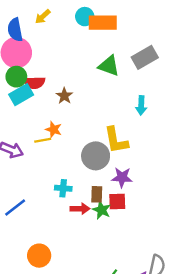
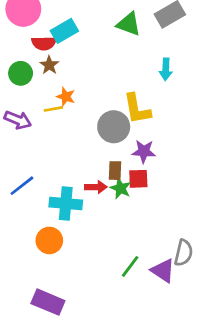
green circle: (16, 77) -> (21, 73), moved
cyan rectangle: (21, 95) -> (64, 31), moved
brown star: (64, 96) -> (49, 65), moved
cyan cross: (63, 188) -> (66, 203), moved, size x1.6

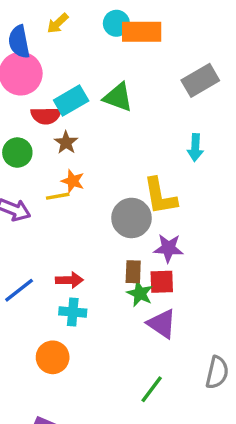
green triangle: (129, 24) -> (118, 97), moved
brown star: (49, 65) -> (66, 142), moved
red arrow: (96, 187) -> (69, 280), moved
cyan cross: (66, 203) -> (73, 312), size x0.7
purple triangle: (163, 271) -> (162, 324), moved

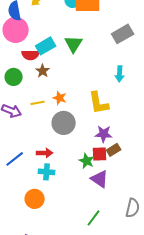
green triangle: (118, 97) -> (74, 44), turned 42
orange star: (73, 181) -> (60, 98), moved
gray circle: (131, 218) -> (64, 123), moved
brown rectangle: (133, 272) -> (114, 150), moved, turned 56

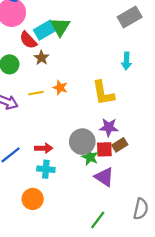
green triangle: (74, 44) -> (60, 27), moved
red semicircle: (31, 55) -> (28, 40), turned 48
gray circle: (64, 123) -> (82, 142), moved

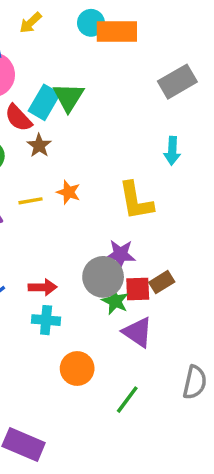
cyan rectangle: (45, 30) -> (44, 102), turned -30
purple star: (109, 127) -> (120, 254), moved
orange circle: (33, 199) -> (77, 368), moved

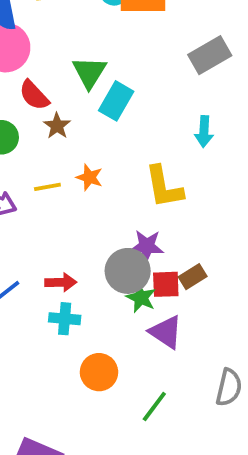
cyan rectangle: (44, 102) -> (116, 101), moved

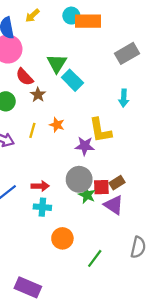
cyan rectangle: (116, 101) -> (72, 80), turned -75
yellow line: (47, 187) -> (32, 130), turned -64
purple star: (147, 246) -> (85, 146), moved
purple triangle: (166, 332) -> (114, 205), moved

